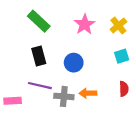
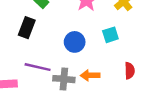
black rectangle: (39, 56) -> (27, 28), moved, turned 36
cyan square: (122, 56) -> (110, 35), moved

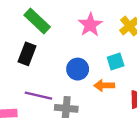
orange arrow: (90, 75) -> (104, 86), moved

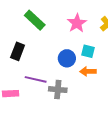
black rectangle: (27, 54) -> (18, 51), moved
cyan square: (116, 61) -> (88, 51), moved, turned 32

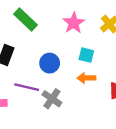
blue circle: (67, 58) -> (50, 63), moved
gray cross: (58, 90) -> (52, 99), turned 30

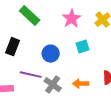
cyan square: (86, 55) -> (83, 47), turned -32
orange arrow: (86, 78) -> (81, 84), moved

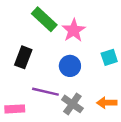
pink star: (72, 19) -> (74, 30), moved

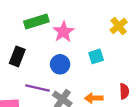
green rectangle: (44, 19) -> (36, 22), turned -60

